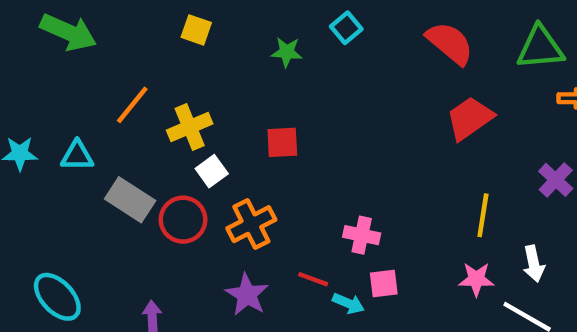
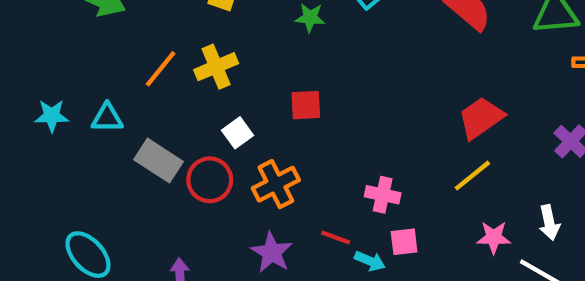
red trapezoid: (470, 118) -> (481, 118), moved
yellow cross: (190, 127) -> (216, 67), moved
yellow line: (483, 215) -> (472, 176), moved, turned 42

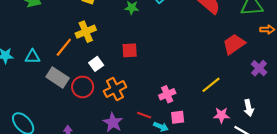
orange line: (161, 69) -> (64, 47), moved
red trapezoid: (481, 118) -> (234, 44), moved
pink cross: (383, 195) -> (167, 94), turned -35

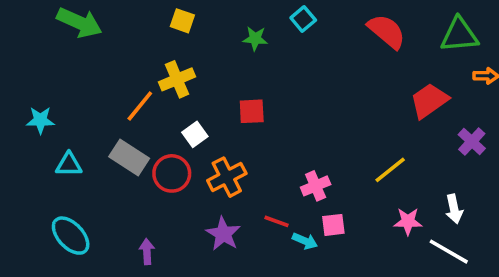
cyan triangle: (32, 57) -> (69, 165), moved

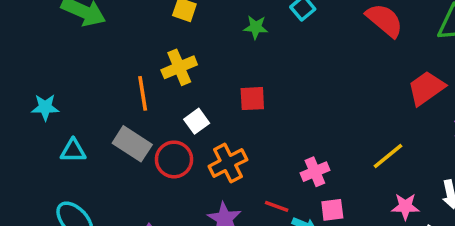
orange line: (140, 106) -> (143, 93), turned -48

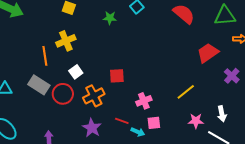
red square: (252, 99) -> (117, 76), moved

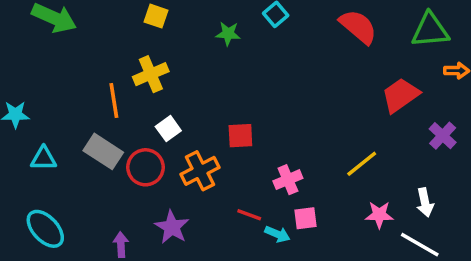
purple star: (92, 128) -> (172, 227), moved

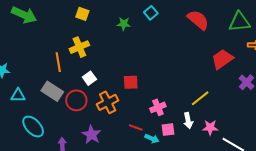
white arrow: (425, 202) -> (188, 120), moved
cyan ellipse: (45, 229) -> (33, 127), moved

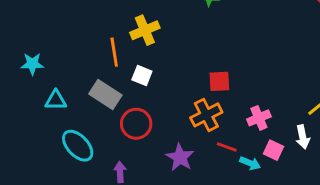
white square: (89, 78) -> (142, 76), moved, turned -32
red circle: (76, 100) -> (136, 124), moved
orange cross: (108, 102) -> (206, 115), moved
pink square: (168, 130) -> (274, 150), turned 32
purple star: (91, 135) -> (180, 157), moved

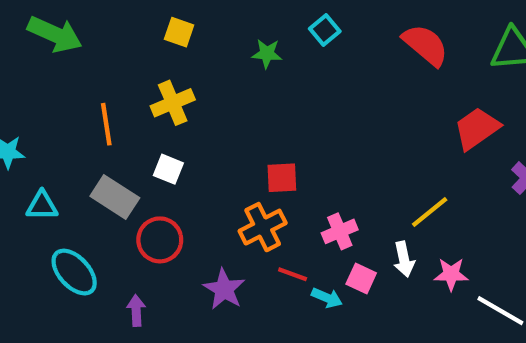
orange line: (114, 52) -> (106, 124), moved

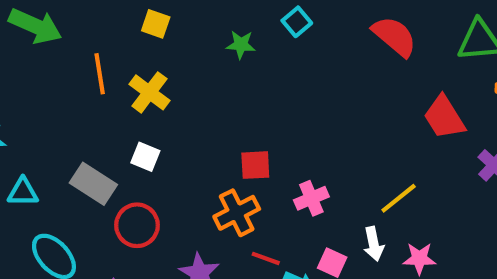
yellow cross: (173, 103) -> (149, 92), turned -30
orange line: (106, 124) -> (100, 74), moved
red trapezoid: (477, 129) -> (444, 117), turned -87
pink cross: (340, 231) -> (311, 198), moved

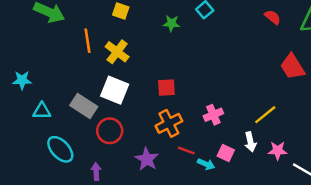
red semicircle: (394, 36) -> (273, 17), moved, size x0.6
white square: (145, 157) -> (115, 90), size x1.6
red square: (255, 165) -> (166, 88), moved

